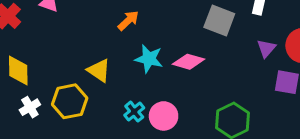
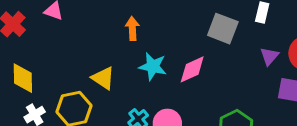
orange arrow: (128, 21) -> (132, 29), turned -50
pink diamond: (189, 62) -> (192, 69), turned -40

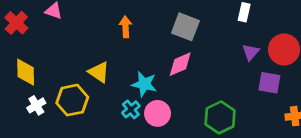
gray square: (223, 29) -> (185, 27), moved
cyan star: (153, 66) -> (144, 84), moved

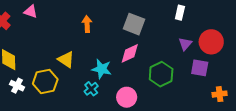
white cross: (36, 105) -> (17, 86), turned -32
pink circle: (158, 113) -> (127, 97), moved
green hexagon: (220, 117) -> (161, 74), moved

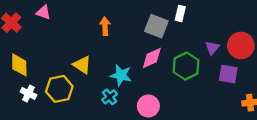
white rectangle: (180, 13) -> (180, 14), moved
green hexagon: (161, 74) -> (186, 66), moved

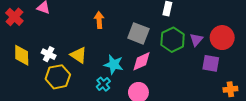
gray square: (156, 26) -> (138, 33), moved
pink diamond: (152, 58) -> (142, 61), moved
green hexagon: (186, 66) -> (173, 40), moved
white cross: (28, 93) -> (49, 54), moved

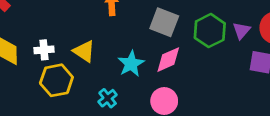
white cross: (49, 54) -> (44, 50), turned -32
cyan star: (114, 64) -> (131, 64), turned 30
cyan cross: (103, 84) -> (108, 98), moved

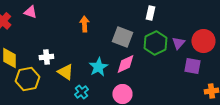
white cross: (44, 50) -> (46, 57), moved
yellow triangle: (84, 51) -> (65, 72), moved
yellow hexagon: (56, 80) -> (27, 79), moved

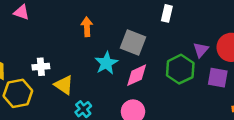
green hexagon: (155, 43) -> (180, 69), moved
cyan star: (98, 67) -> (106, 63), moved

